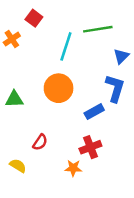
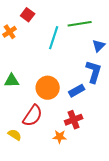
orange circle: (59, 88) -> (48, 88), moved
red semicircle: (40, 142) -> (33, 116), size x1.6

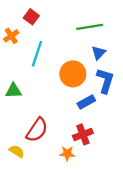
cyan line: (54, 38) -> (37, 54), moved
blue triangle: (99, 46) -> (99, 53), moved
orange circle: (48, 88) -> (73, 74), moved

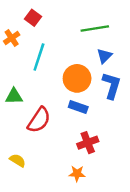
blue rectangle: (86, 102) -> (78, 107), moved, turned 48
red semicircle: (37, 130) -> (39, 120), moved
orange star: (67, 153) -> (77, 174), moved

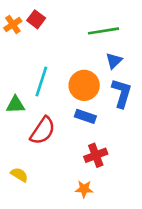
orange cross: (12, 38) -> (13, 24), moved
cyan line: (39, 57) -> (41, 81), moved

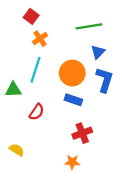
orange cross: (13, 24) -> (40, 39), moved
red semicircle: (43, 131) -> (37, 112), size x0.7

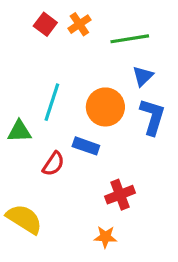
orange cross: (40, 39) -> (79, 24), moved
blue rectangle: (73, 100) -> (86, 146), moved
yellow semicircle: (17, 150) -> (24, 219), size x1.6

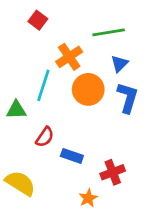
orange cross: (79, 24) -> (69, 57), moved, size x1.4
blue rectangle: (86, 146) -> (72, 156), moved
red cross: (120, 195) -> (113, 172), moved
orange star: (105, 237) -> (88, 198), turned -30

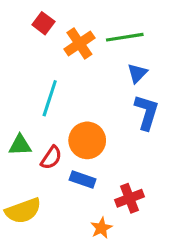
orange cross: (69, 57) -> (79, 43), moved
orange circle: (88, 89) -> (87, 140), moved
green triangle: (16, 110) -> (20, 145), moved
yellow semicircle: (20, 183) -> (23, 211), turned 128

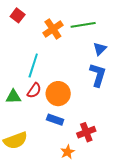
red square: (43, 23) -> (18, 15), moved
blue triangle: (137, 73) -> (100, 49), moved
red semicircle: (51, 158) -> (34, 90), moved

